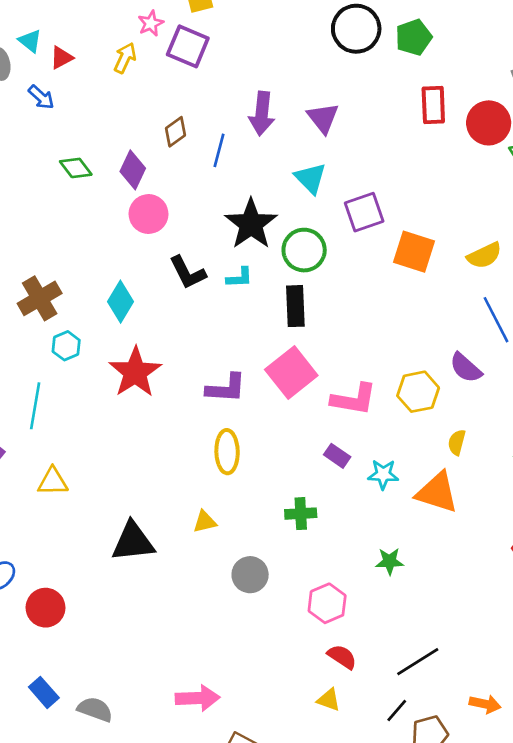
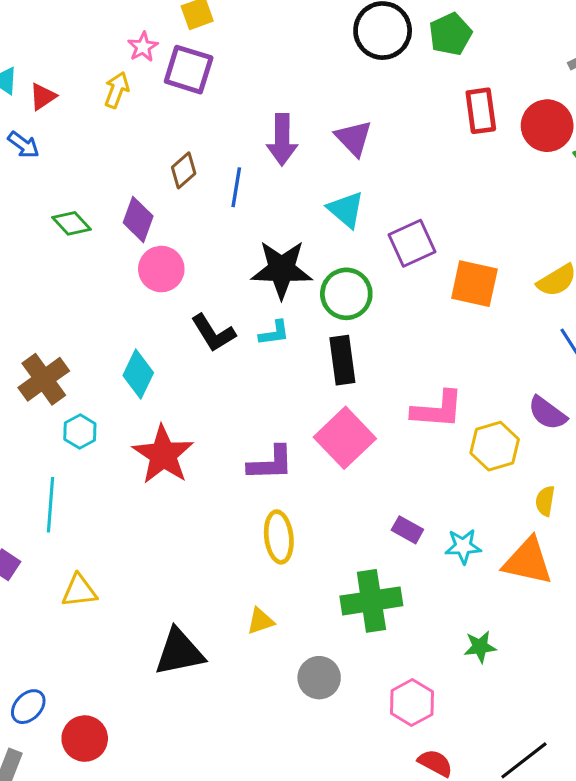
black star: (251, 224) -> (282, 269), turned -30
pink L-shape: (354, 399) -> (437, 410), moved
green cross: (301, 514) -> (371, 601), size x1.6

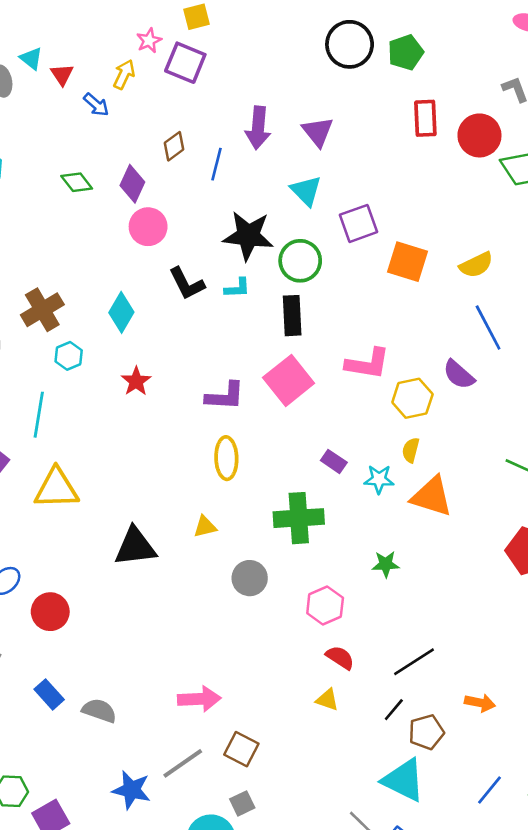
red triangle: (43, 97) -> (62, 75), turned -35
blue arrow: (24, 145) -> (96, 105), moved
red star: (163, 455) -> (136, 381), size x0.6
yellow semicircle: (545, 501) -> (411, 450), moved
yellow triangle: (79, 591) -> (56, 488), size x1.5

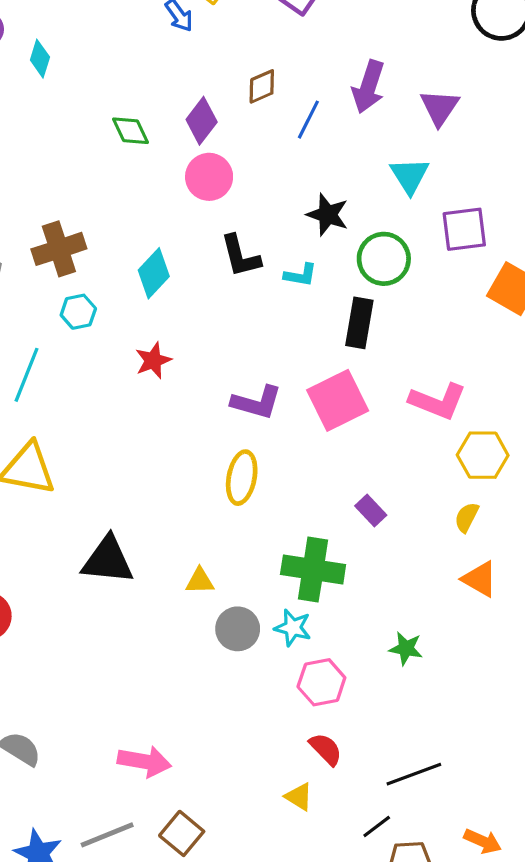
green diamond: (77, 182) -> (131, 131), moved
black star: (248, 236) -> (328, 215), size x0.7
cyan star: (379, 479) -> (293, 628), moved
orange triangle: (432, 497) -> (480, 579), size x0.7
yellow triangle: (205, 527) -> (200, 581), moved

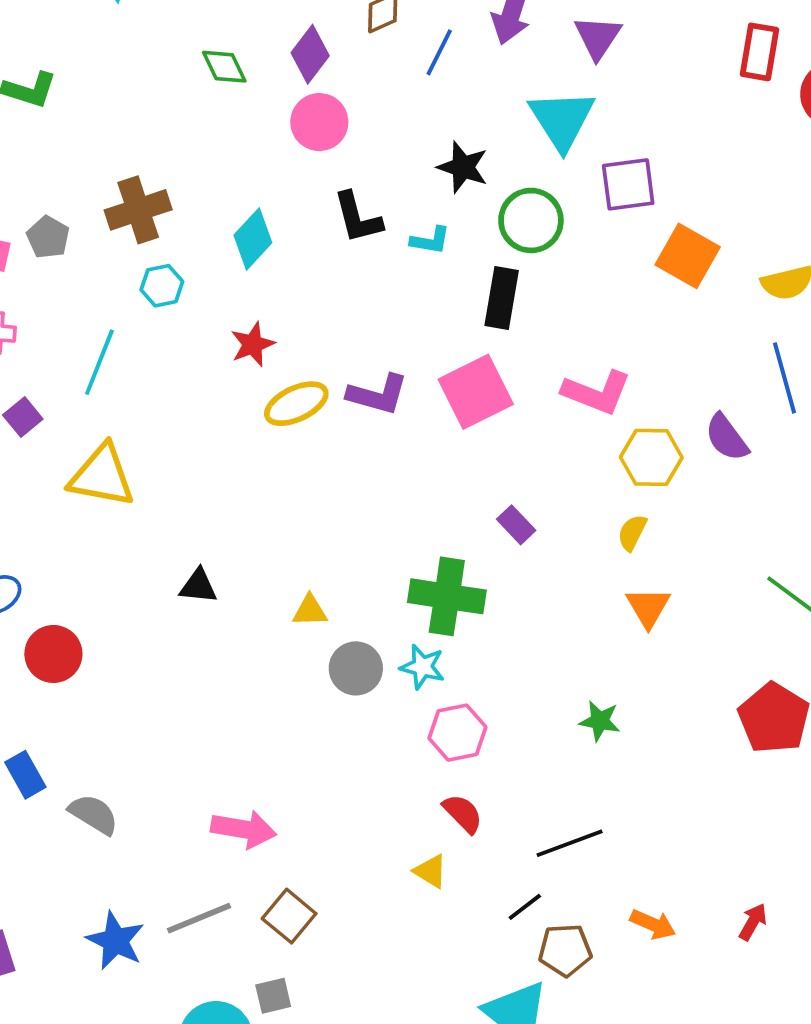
cyan triangle: (410, 176) -> (562, 120), size x1.4
yellow ellipse: (242, 478) -> (296, 404), moved, turned 54
black triangle: (108, 560) -> (198, 586), size x0.6
orange triangle: (480, 579) -> (648, 607), turned 30
green star: (406, 648) -> (600, 721), moved

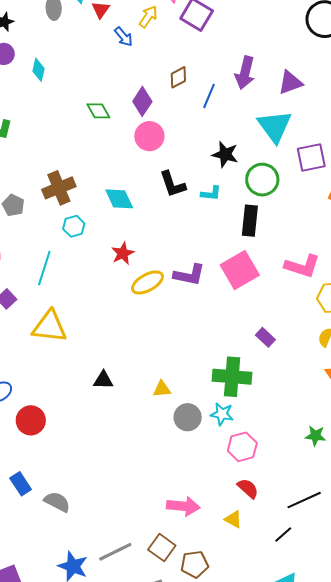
purple triangle: (598, 37) -> (290, 83), turned 40
cyan diamond: (253, 239) -> (119, 199), turned -64
pink arrow: (244, 829) -> (183, 506), moved
brown pentagon: (565, 950) -> (195, 564), moved

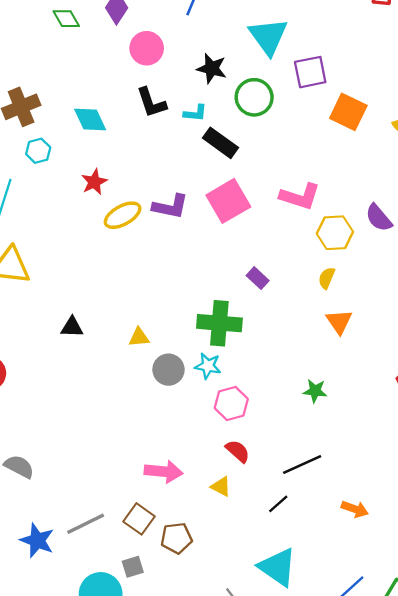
pink circle: (149, 136) -> (147, 48), moved
black rectangle: (250, 221) -> (220, 143), moved, turned -60

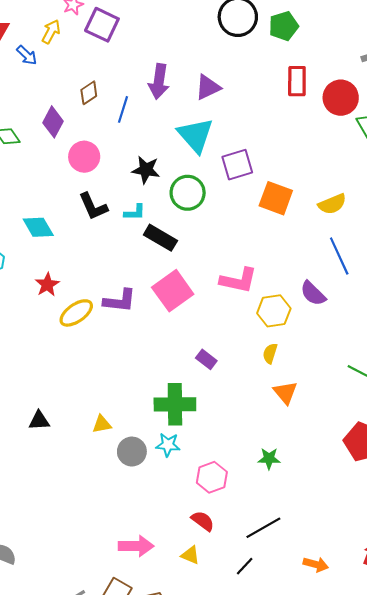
pink hexagon: (231, 403) -> (212, 477), moved

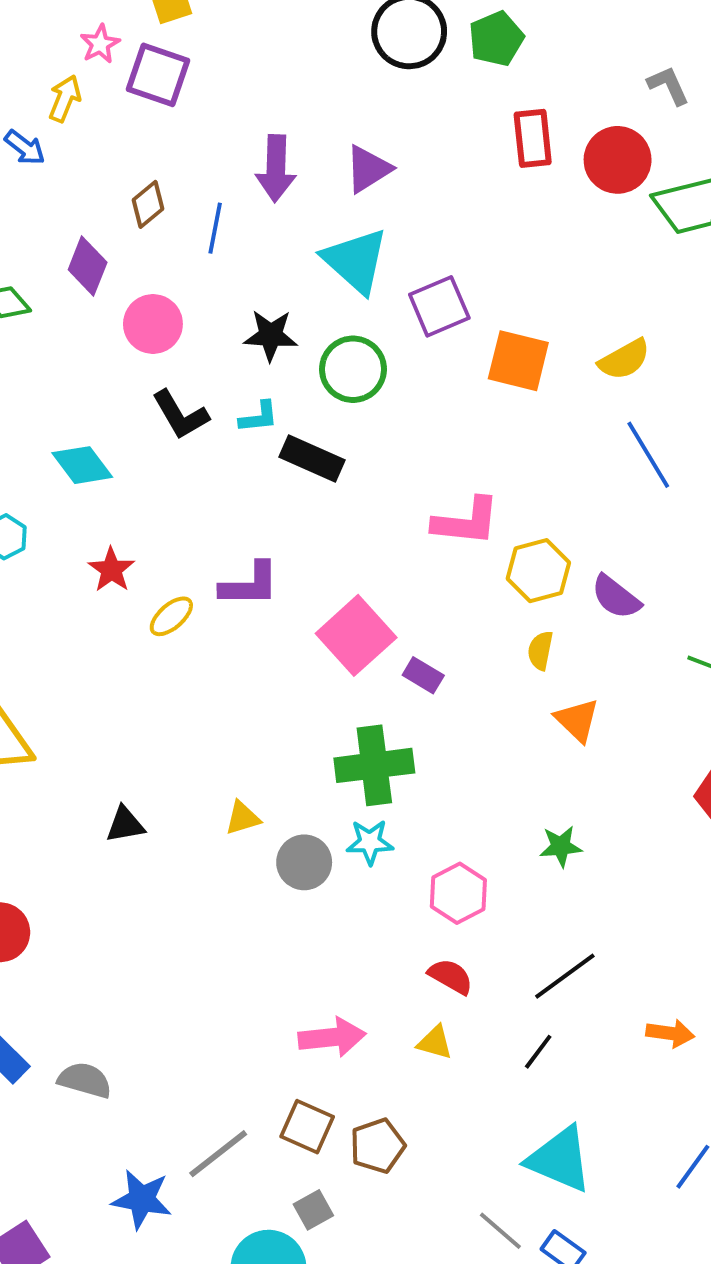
pink square: (173, 291) -> (356, 635), moved
purple semicircle: (313, 293) -> (616, 597), moved
yellow ellipse: (76, 313) -> (171, 616), size x0.7

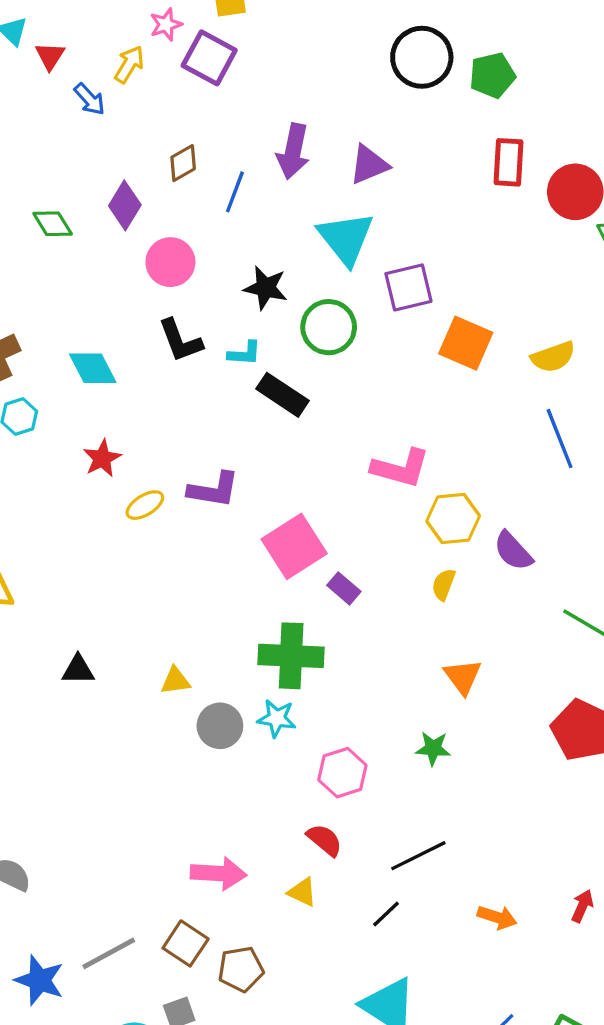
orange triangle: (577, 720) -> (463, 677), moved

